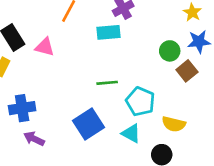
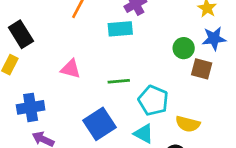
pink triangle: (45, 47) -> (71, 69), moved
brown square: (187, 71) -> (202, 69), turned -36

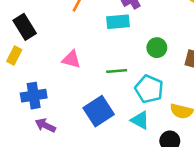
green circle: (184, 48) -> (157, 48), moved

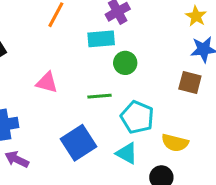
green circle: (157, 48) -> (125, 63), moved

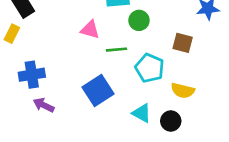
pink triangle: (47, 82) -> (90, 30), moved
brown square: (190, 82) -> (183, 43), moved
cyan triangle: (127, 153) -> (142, 113), moved

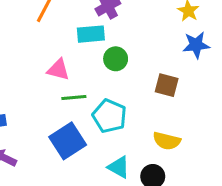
green line: (116, 50) -> (74, 98), moved
cyan pentagon: (150, 68) -> (109, 116), moved

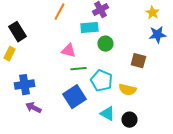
yellow semicircle: (167, 141) -> (127, 90), moved

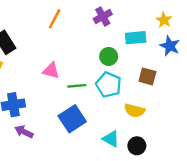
cyan rectangle: (89, 28) -> (136, 38), moved
blue star: (157, 35) -> (170, 46), turned 30
pink triangle: (68, 51) -> (51, 71), moved
cyan pentagon: (101, 81) -> (109, 85), moved

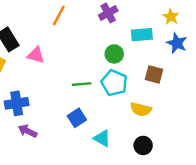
pink triangle: (51, 71) -> (36, 55), moved
blue square: (72, 119) -> (77, 118), size x0.7
cyan triangle: (111, 139) -> (102, 138), moved

